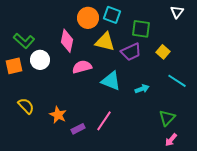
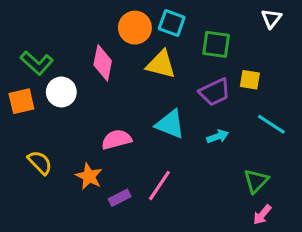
purple trapezoid: (131, 52) -> (215, 92), moved
yellow square: (163, 52) -> (250, 80), turned -32
pink semicircle: (82, 67) -> (117, 140), moved

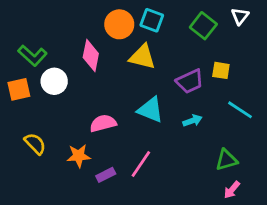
green square: (216, 44) -> (203, 26), moved, turned 30
orange star: (89, 176) -> (79, 156), turned -30
green triangle: (256, 181) -> (226, 160), turned 30

